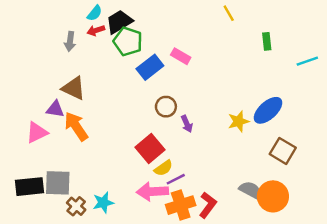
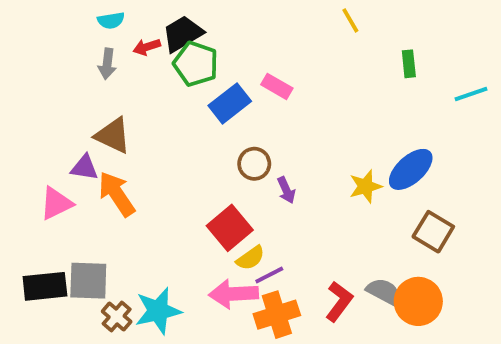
cyan semicircle: (95, 13) -> (111, 20), moved, turned 42
cyan star: (103, 203) -> (158, 311), size x1.4
red L-shape: (208, 205) -> (339, 301), moved

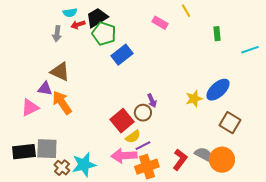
cyan semicircle: (111, 20) -> (70, 13), moved
pink rectangle: (277, 86) -> (160, 23), moved
brown circle: (254, 164) -> (143, 113), moved

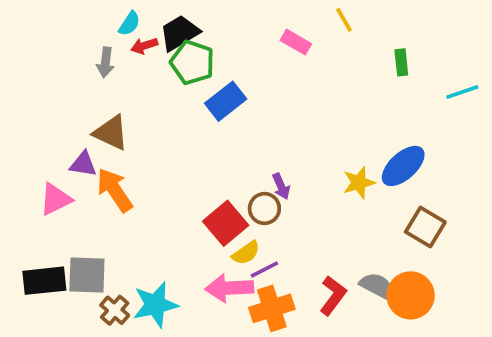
cyan semicircle: (70, 13) -> (129, 24), turned -48

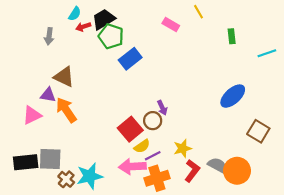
gray arrow: (105, 62) -> (49, 36), moved
yellow star: (359, 183) -> (183, 148), moved
brown square: (425, 227) -> (258, 131), moved

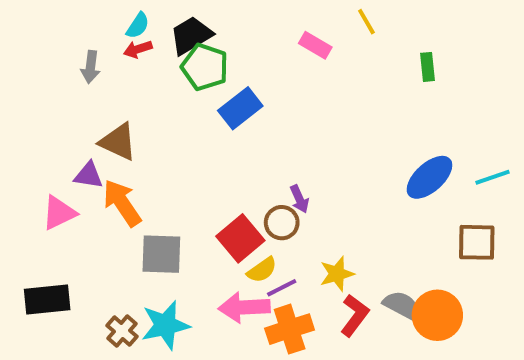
red arrow: (83, 27) -> (138, 49), moved
cyan line: (267, 53) -> (493, 177), moved
brown square: (258, 131) -> (477, 242), turned -30
gray square: (50, 159) -> (161, 254), moved

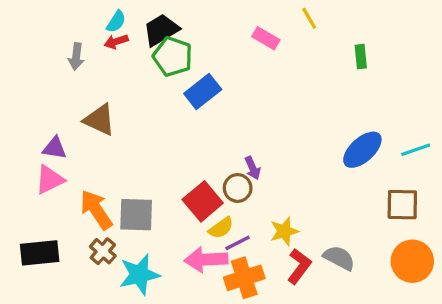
purple triangle: (89, 175) -> (55, 148), moved
orange arrow: (122, 203) -> (96, 210), moved
orange circle: (437, 315) -> (412, 261), moved
brown cross: (122, 331) -> (103, 251), moved

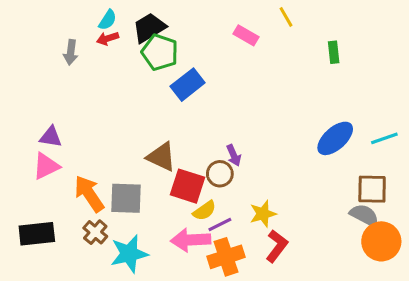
brown triangle: (100, 120) -> (161, 157), moved
red square: (203, 201) -> (188, 186), turned -32
gray semicircle: (339, 258) -> (364, 215), moved

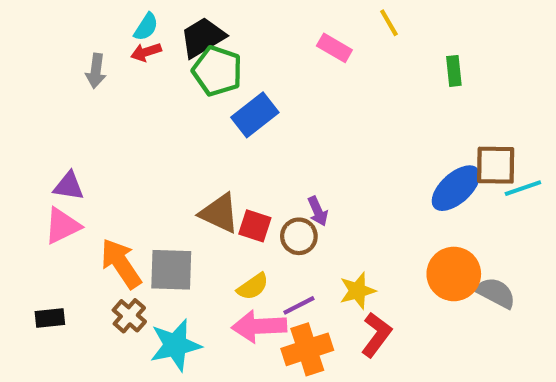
red square: (188, 186) -> (255, 226), moved, size x0.7
brown square: (372, 189) -> (496, 165), moved
yellow semicircle: (204, 211) -> (253, 287), moved
black rectangle: (37, 234) -> (50, 318), size x0.6
orange circle: (381, 241) -> (454, 274), moved

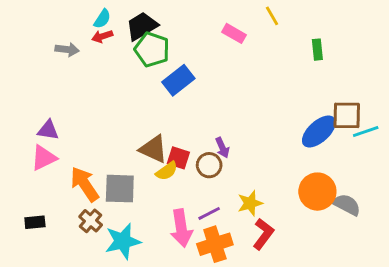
gray arrow: (96, 71) -> (67, 50), turned -90
yellow semicircle: (253, 287) -> (167, 171), moved
pink arrow: (259, 326) -> (181, 228), turned -96

